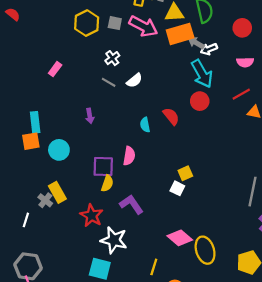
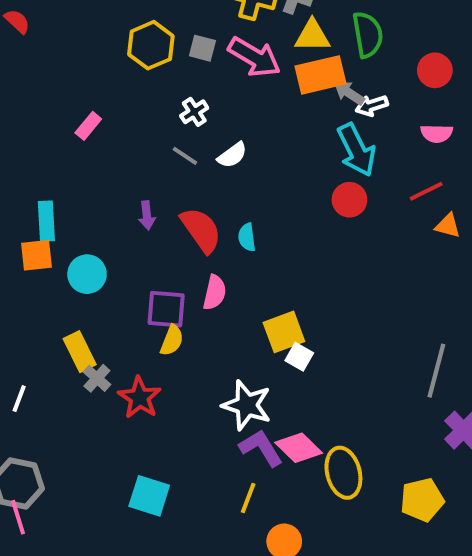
red semicircle: (171, 116) -> (201, 230), moved, size x1.4
yellow square: (185, 173) -> (284, 332), moved, size x1.5
gray cross: (45, 200) -> (97, 378), moved
purple L-shape: (131, 204) -> (261, 448), moved
white star: (114, 240) -> (247, 405), moved

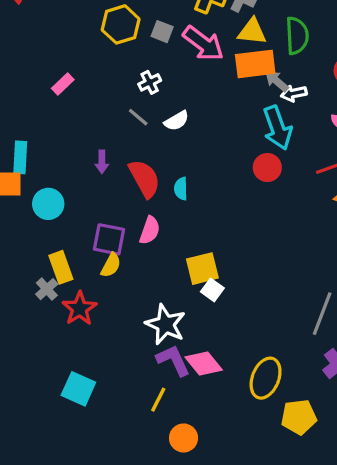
yellow rectangle: (80, 352) -> (61, 267), moved
yellow ellipse: (343, 473) -> (266, 378), moved, turned 30

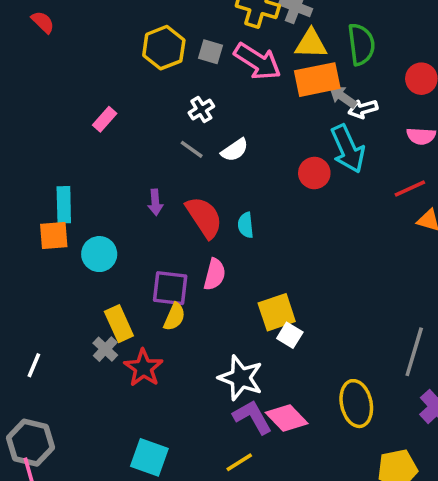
red circle: (267, 168) -> (314, 173), moved
yellow ellipse: (266, 378) -> (356, 404), moved, turned -30
yellow line: (158, 400) -> (239, 462), turned 35

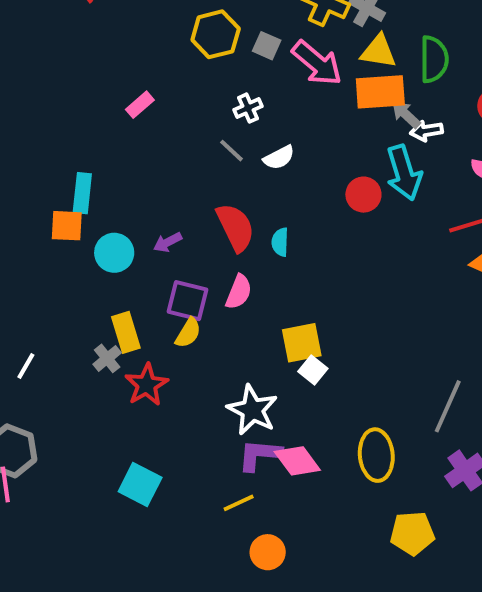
purple arrow: (155, 202) -> (168, 242), moved, turned 60
purple L-shape: (252, 417) -> (260, 455), turned -63

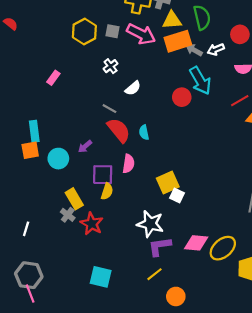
white arrow: (426, 131) -> (216, 49), moved
gray line: (231, 151) -> (109, 109), moved
yellow ellipse: (376, 455) -> (223, 248), moved, turned 68
pink diamond: (297, 461) -> (196, 243), moved, turned -35

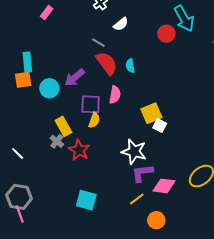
purple arrow: (85, 146) -> (75, 78), size x1.5
white line: (26, 229) -> (18, 153), turned -64
pink diamond: (196, 243) -> (164, 186), moved

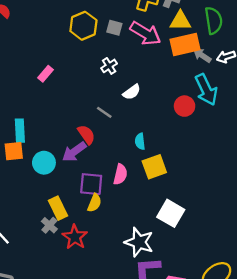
red semicircle: (107, 63) -> (86, 135), moved, size x0.7
yellow square: (151, 113) -> (154, 167), moved
white square: (160, 126) -> (171, 213), size x1.6

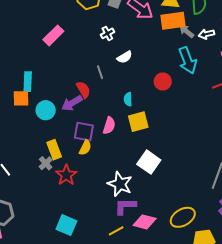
pink rectangle: (46, 74) -> (53, 35), size x1.5
red circle: (185, 106) -> (163, 81), moved
gray line: (104, 112) -> (100, 72), turned 32

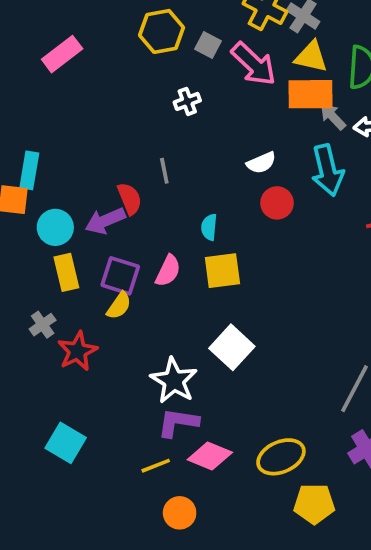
pink rectangle: (53, 35) -> (62, 54), moved
white semicircle: (125, 57) -> (261, 163), moved
yellow rectangle: (54, 150) -> (66, 272), moved

